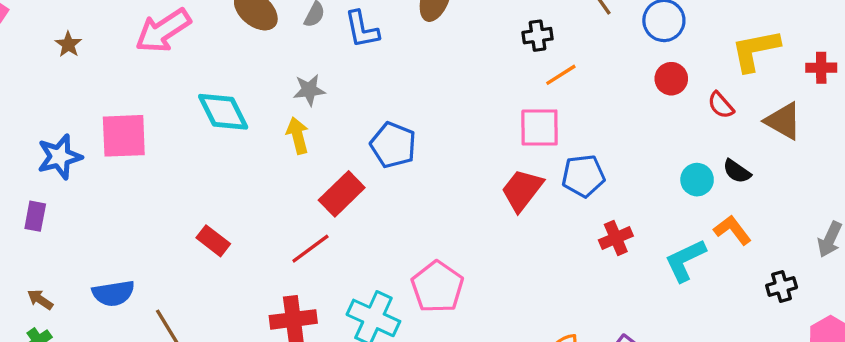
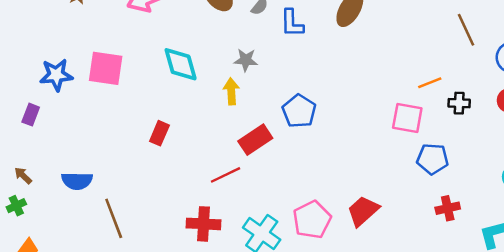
black cross: (538, 36) -> (459, 103), moved
red trapezoid: (522, 190) -> (363, 211), moved
red rectangle: (213, 241) -> (159, 133), moved, turned 65

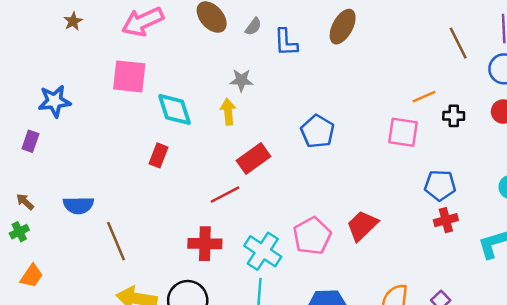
cyan diamond: (181, 64) -> (175, 109), moved
pink square: (106, 68) -> (129, 76), moved
blue pentagon: (299, 111) -> (318, 131), moved
blue pentagon: (432, 159) -> (440, 185), moved

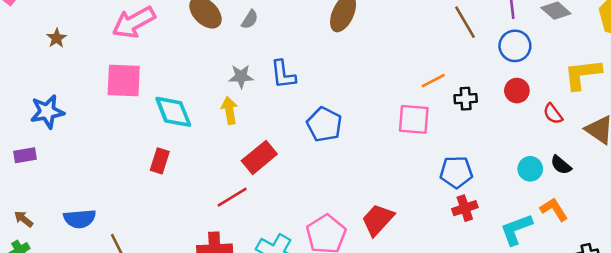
brown star: (73, 21) -> (57, 38), moved
blue L-shape: (286, 42) -> (283, 74), moved
purple rectangle: (30, 141) -> (25, 155), turned 65

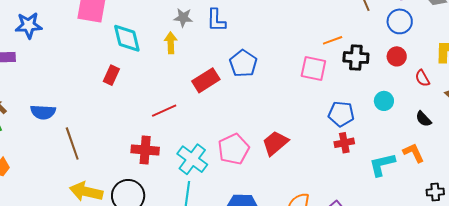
black cross: (466, 99) -> (356, 58), size x1.4
red rectangle: (259, 157) -> (206, 80), moved
cyan circle: (530, 169) -> (384, 101), moved

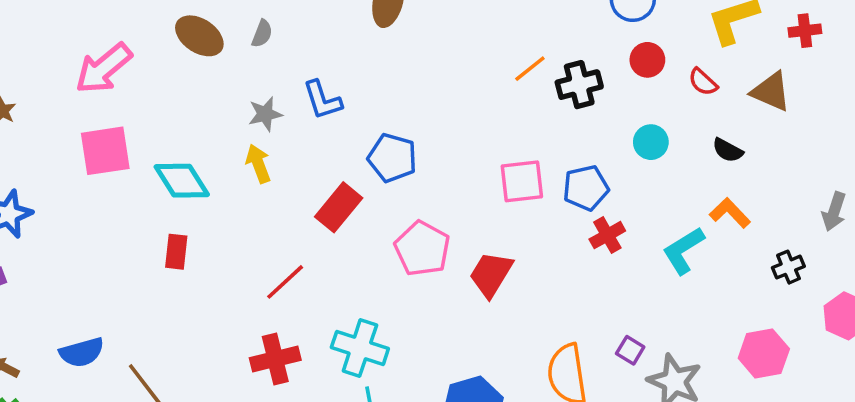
pink square: (313, 68) -> (522, 181), moved
pink pentagon: (234, 149) -> (422, 249), moved

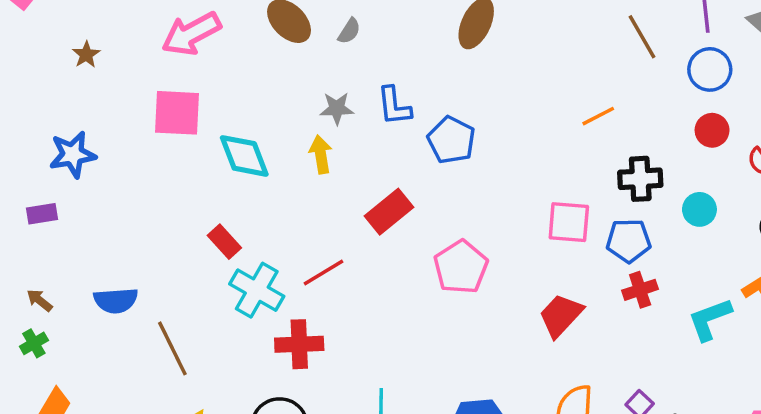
black cross: (579, 85) -> (640, 179), moved
blue pentagon: (392, 158) -> (451, 140), moved
red rectangle: (176, 252) -> (224, 242), moved, turned -60
red trapezoid: (491, 274) -> (561, 315), moved
cyan cross: (360, 348) -> (257, 290), moved

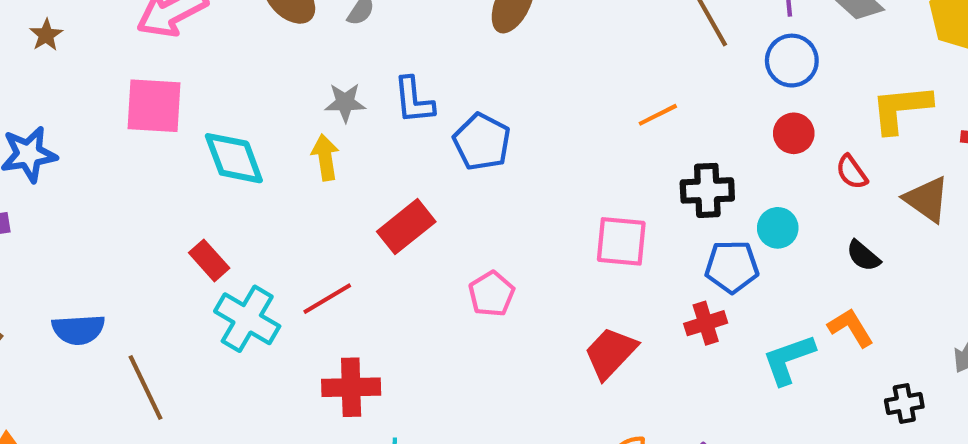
blue pentagon: (629, 241) -> (732, 267), moved
pink pentagon: (461, 267) -> (492, 294), size x0.7
red cross: (299, 344) -> (351, 387), moved

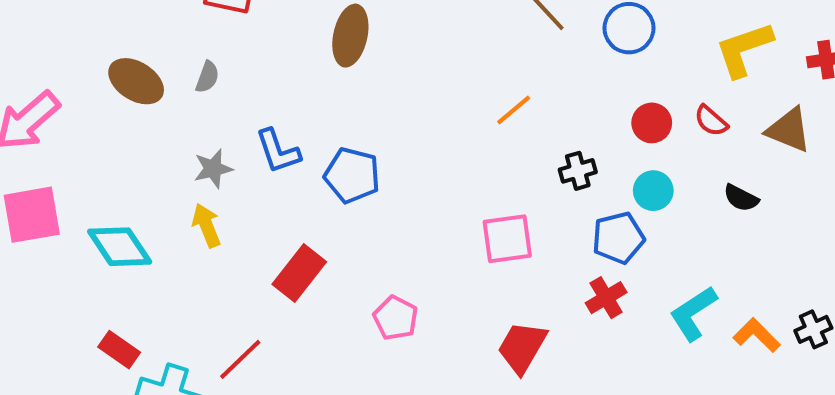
red circle: (794, 133) -> (652, 123), moved
black cross: (707, 190) -> (578, 171), size x0.7
orange L-shape: (851, 328) -> (757, 335), moved

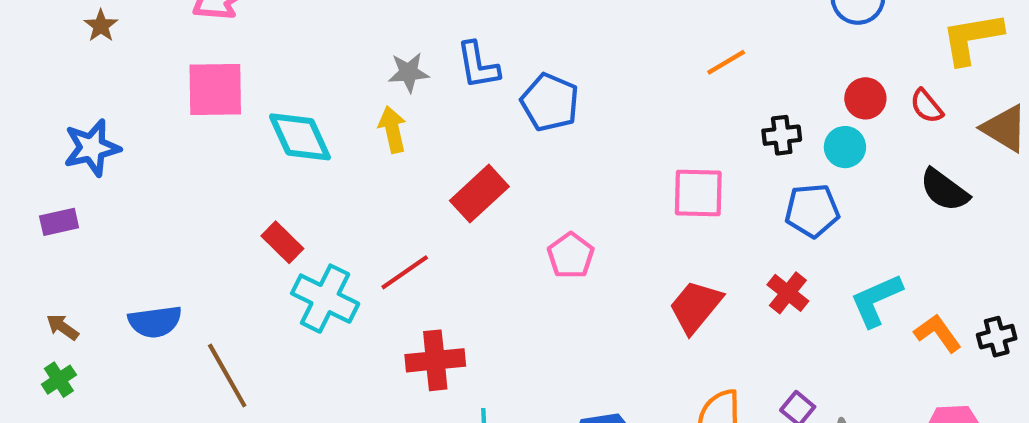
cyan circle: (653, 191) -> (845, 147), moved
black semicircle: (741, 198) -> (944, 190), size x1.4
red cross: (606, 298) -> (788, 293), moved, turned -30

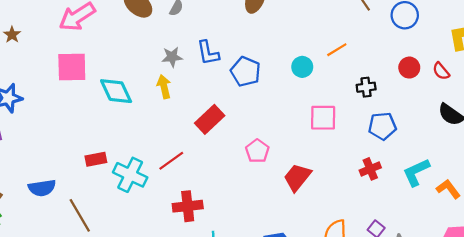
cyan circle: (845, 147) -> (302, 67), moved
red rectangle: (282, 242) -> (96, 159), moved, turned -55
red cross: (788, 293) -> (370, 169), turned 30
red trapezoid: (695, 307) -> (297, 177), moved

